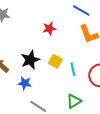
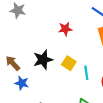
blue star: (25, 83) -> (22, 83), moved

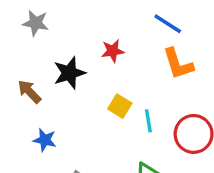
black star: (43, 60) -> (69, 73), moved
brown arrow: (13, 63) -> (29, 92), moved

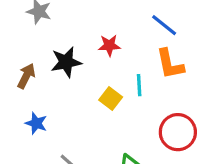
brown arrow: (29, 92) -> (26, 76), turned 65
cyan line: (148, 121) -> (139, 85), moved

